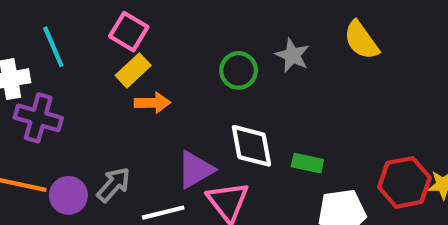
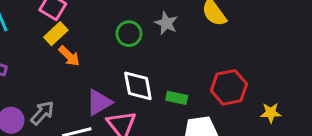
orange arrow: (152, 103) -> (69, 56), turned 45
red hexagon: (404, 182) -> (229, 87), moved

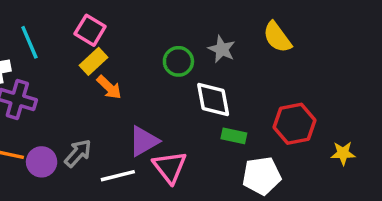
white diamond: (138, 86) -> (213, 99), moved

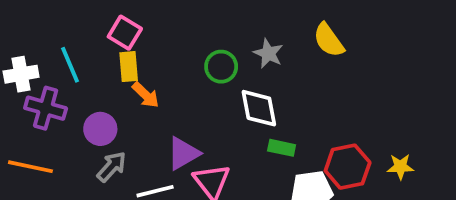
cyan line: (29, 42) -> (70, 65), moved
yellow rectangle: (94, 61) -> (129, 67), turned -52
red hexagon: (295, 124) -> (348, 167), moved
purple circle: (42, 162) -> (100, 129), moved

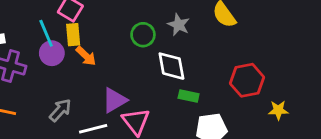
cyan line: (70, 65) -> (46, 33), moved
purple circle: (100, 129) -> (52, 53), moved
red hexagon: (348, 167) -> (247, 80), moved

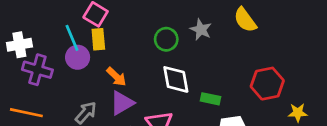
orange arrow: (86, 56) -> (116, 77), moved
white diamond: (171, 66) -> (176, 79), moved
purple triangle: (114, 100) -> (122, 103), moved

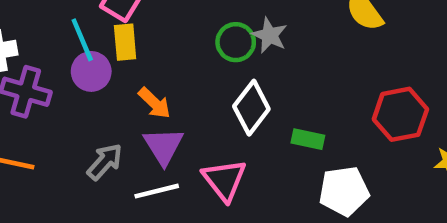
gray star: (201, 30) -> (270, 35), moved
white diamond: (176, 79) -> (251, 108), turned 48
purple triangle: (122, 103) -> (163, 146), turned -32

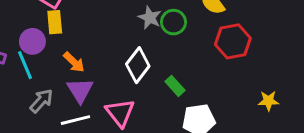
cyan line: (82, 40) -> (25, 65), moved
green circle: (236, 42) -> (173, 22), moved
red hexagon: (400, 114) -> (233, 41), moved
green rectangle: (308, 139) -> (175, 86), turned 36

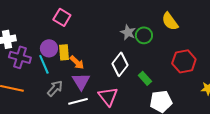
yellow rectangle: (55, 22) -> (64, 52), moved
red hexagon: (233, 41) -> (184, 61), moved

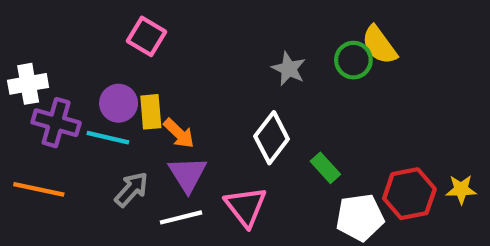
green circle: (144, 35) -> (353, 60), moved
red hexagon: (184, 61) -> (409, 194), moved
cyan line: (44, 64) -> (108, 138), turned -54

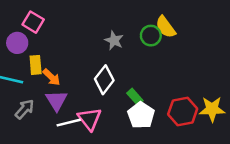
purple circle: (119, 103) -> (17, 43), moved
yellow star: (461, 189) -> (212, 109), size x1.5
white line: (181, 217) -> (69, 123), moved
white pentagon: (360, 217) -> (141, 115), moved, turned -30

